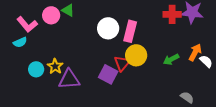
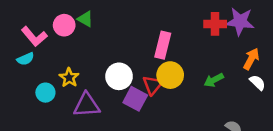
white circle: (108, 28) -> (119, 76), moved
orange arrow: (195, 52) -> (251, 59), moved
yellow star: (55, 66) -> (69, 78), moved

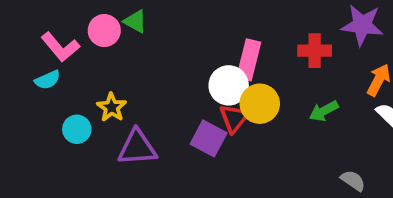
red cross: (215, 24) -> (315, 51), moved
white circle: (119, 76) -> (229, 85), moved

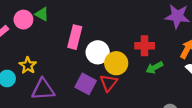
red cross: (315, 51) -> (145, 46), moved
pink rectangle: (249, 60) -> (75, 37), moved
red triangle: (234, 118) -> (109, 83), moved

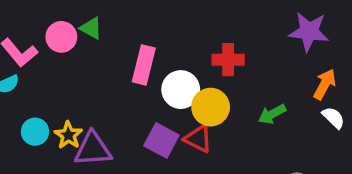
red cross: (145, 46) -> (228, 60), moved
yellow star: (28, 65) -> (68, 135), moved
red triangle: (109, 83) -> (198, 139), turned -42

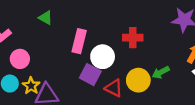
pink circle: (61, 37) -> (20, 59), moved
yellow circle: (211, 107) -> (138, 80), moved
purple square: (161, 140) -> (90, 75), moved

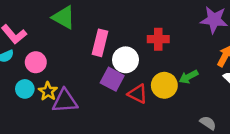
green triangle: (46, 18) -> (64, 17), size x1.5

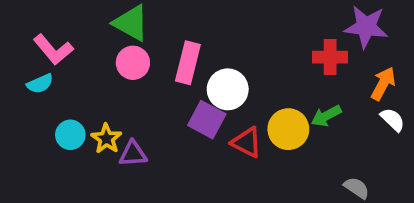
red cross: (158, 39) -> (330, 57), moved
pink circle: (36, 62) -> (133, 63), moved
purple triangle: (65, 101) -> (133, 154), size x0.7

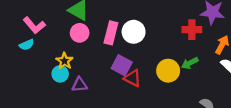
white circle: (228, 89) -> (134, 32), moved
cyan circle: (70, 135) -> (60, 74), moved
yellow star: (106, 139) -> (64, 61), moved
red triangle: (247, 142) -> (132, 78), moved

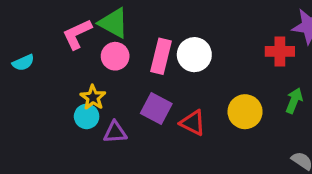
pink L-shape: (34, 25) -> (77, 34), moved, turned 105
cyan semicircle: (27, 45) -> (23, 63), moved
green arrow: (190, 63) -> (294, 101), moved, turned 140
purple square: (122, 65) -> (156, 108), moved

